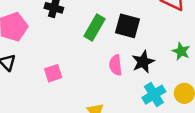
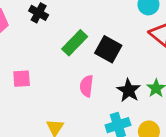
black star: (143, 62) -> (129, 90), moved, turned -30

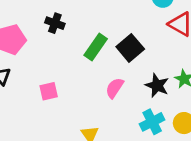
black square: (108, 49) -> (130, 48), turned 30
pink semicircle: (87, 86) -> (115, 88), turned 35

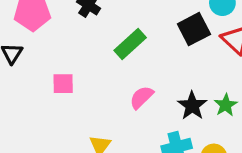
black square: (130, 48) -> (194, 29), moved

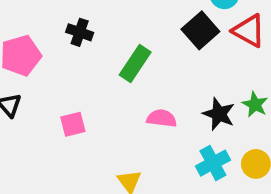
pink semicircle: (141, 97) -> (162, 118), turned 65

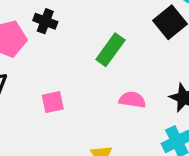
black cross: (80, 32) -> (45, 21), moved

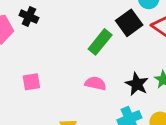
green rectangle: (110, 50) -> (100, 42), moved

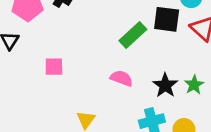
black square: (129, 23) -> (167, 19), turned 35

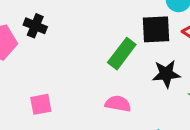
black star: (165, 85) -> (166, 74), moved, turned -30

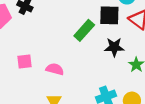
pink semicircle: (118, 104) -> (55, 69), moved

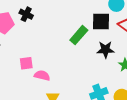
pink semicircle: (55, 69) -> (42, 75), moved

